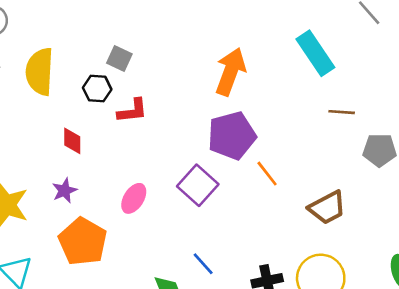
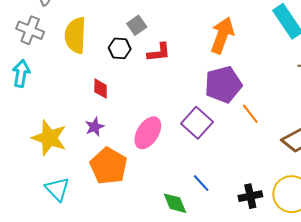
gray square: (119, 58) -> (137, 25), turned 30
red L-shape: (132, 111) -> (159, 52), moved
pink ellipse: (134, 198) -> (148, 133), size x1.4

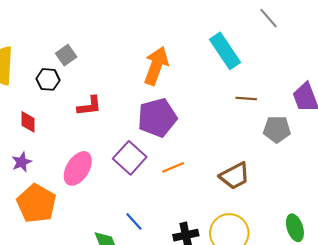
red L-shape: (159, 52) -> (89, 106), moved
orange line: (250, 114) -> (173, 167), moved, turned -75

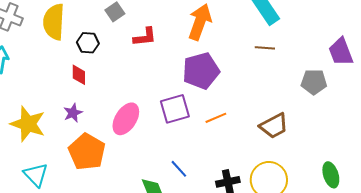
black hexagon: (48, 79) -> (88, 43), moved
brown line: (246, 99) -> (265, 48), moved
red L-shape: (89, 106) -> (145, 37), moved
purple square: (130, 158) -> (175, 109), turned 32

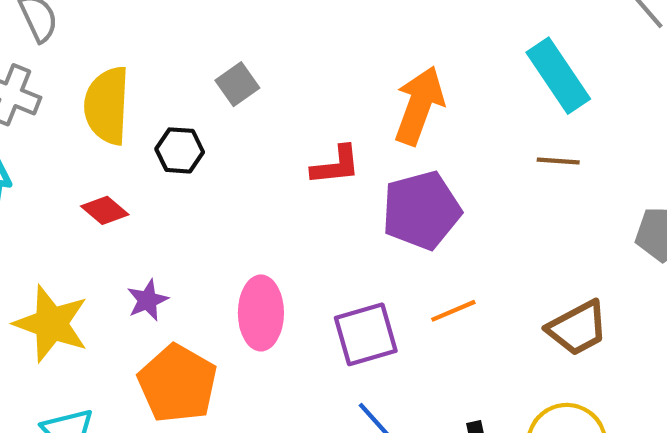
red L-shape: (145, 37) -> (336, 165), moved
red diamond: (79, 75) -> (105, 210), moved, turned -50
purple square: (175, 109) -> (366, 334), moved
pink ellipse: (126, 119) -> (261, 313), turned -32

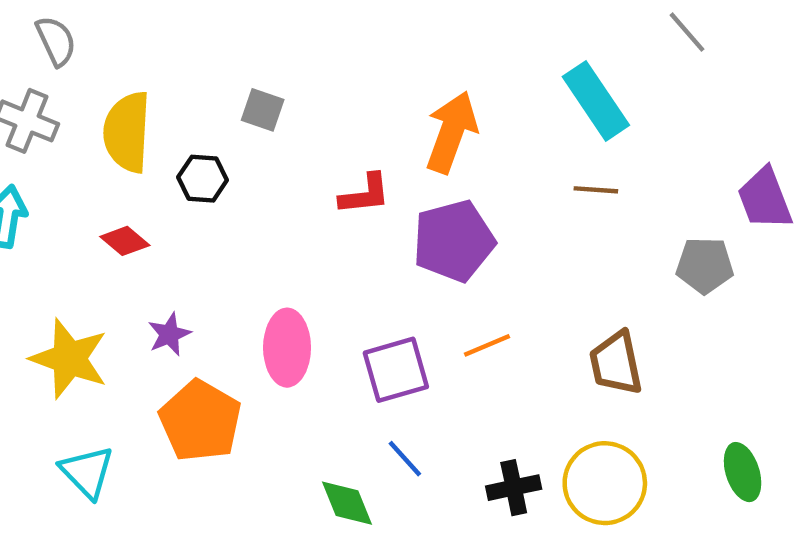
gray square: (237, 84) -> (263, 110), turned -36
brown trapezoid: (577, 328) -> (616, 363), turned 106

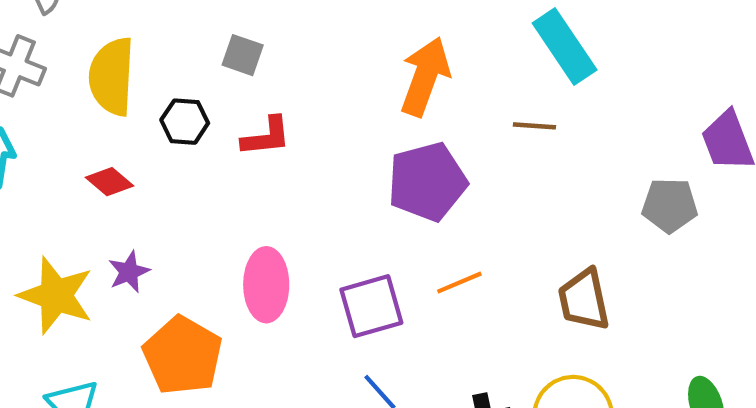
brown line: (596, 190) -> (534, 126), moved
red L-shape: (365, 194) -> (266, 137), moved
purple star: (169, 334) -> (129, 272), moved

